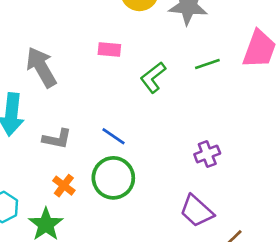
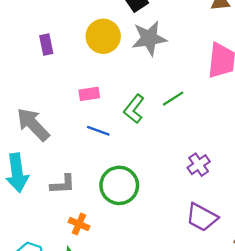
green line: (207, 64) -> (173, 99), moved
blue line: (114, 136) -> (98, 131), moved
green circle: (113, 178) -> (119, 185), moved

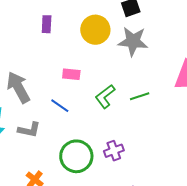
blue line: (98, 131) -> (60, 106), moved
purple cross: (199, 165) -> (114, 151), moved
gray L-shape: (63, 184) -> (29, 130), moved

